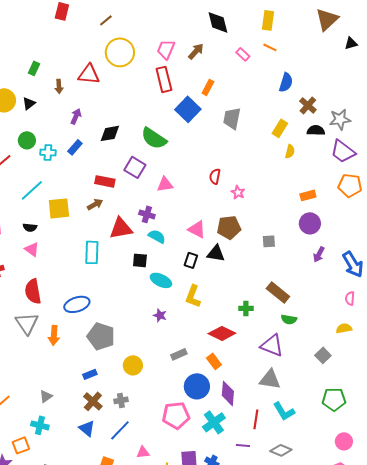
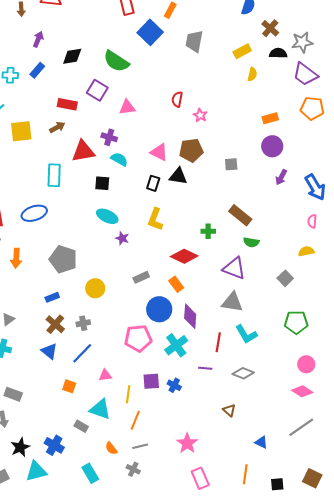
yellow rectangle: (280, 128) -> (242, 51), turned 30
cyan ellipse: (161, 280) -> (107, 216), moved
blue ellipse: (77, 304) -> (34, 213), moved

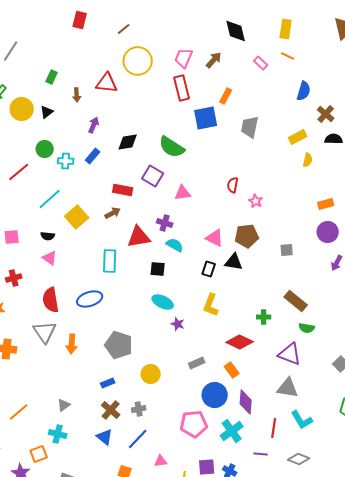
blue square: (150, 32) -> (206, 118), turned 35
yellow square: (21, 131) -> (77, 217), turned -35

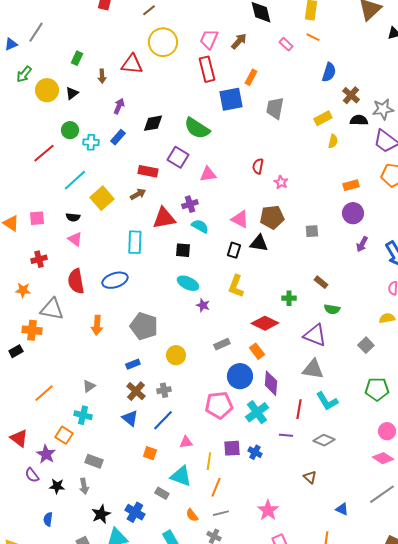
purple cross: (165, 223) -> (190, 204), turned -35
brown rectangle: (296, 301) -> (321, 282), size x0.6
gray triangle: (45, 332) -> (52, 309), moved, turned -45
orange square: (39, 454) -> (64, 435), turned -36

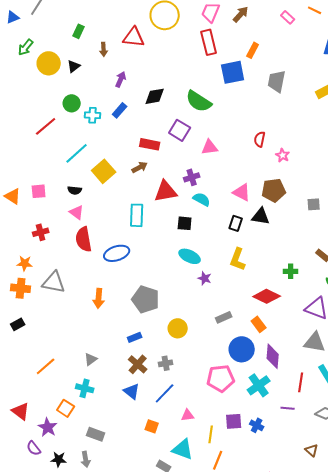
red semicircle: (76, 281) -> (84, 239), moved
orange cross: (32, 330) -> (21, 288), moved

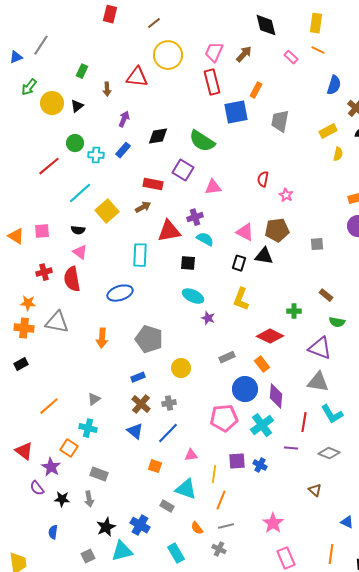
red semicircle: (84, 239) -> (72, 279), moved

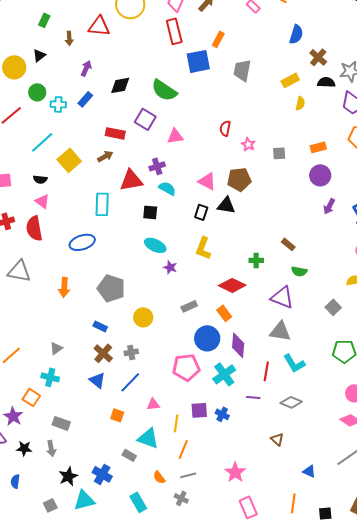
yellow circle: (52, 103) -> (14, 67), moved
gray square: (317, 244) -> (279, 153), moved
blue rectangle: (138, 377) -> (100, 326), turned 48

